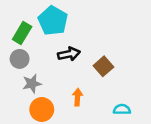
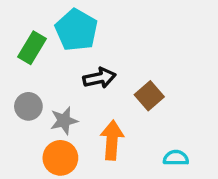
gray circle: (20, 59) -> (28, 106), moved
gray star: (32, 84) -> (64, 121), moved
orange arrow: (78, 97) -> (112, 140), size x1.5

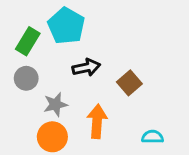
gray circle: (28, 106) -> (26, 78), moved

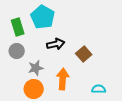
green rectangle: (28, 41) -> (18, 27), turned -48

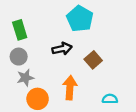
cyan pentagon: (43, 17) -> (80, 19), moved
gray star: (36, 68) -> (25, 78), moved

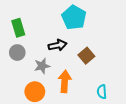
gray star: (25, 78) -> (42, 66), moved
cyan semicircle: (110, 99) -> (102, 92), turned -96

